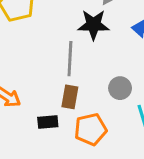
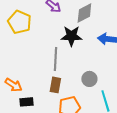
black rectangle: (48, 122) -> (26, 102), moved

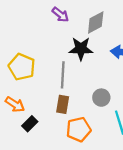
yellow pentagon: (19, 22) -> (22, 67), moved
black rectangle: (26, 102) -> (30, 124), turned -40

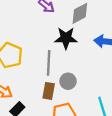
gray circle: (101, 98) -> (68, 81), moved

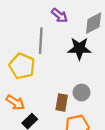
gray line: (49, 63) -> (41, 41), moved

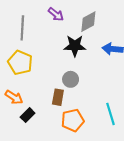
gray line: (41, 41) -> (22, 28), moved
gray circle: (81, 93) -> (71, 79), moved

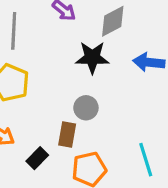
black rectangle: (28, 115) -> (37, 158), moved

